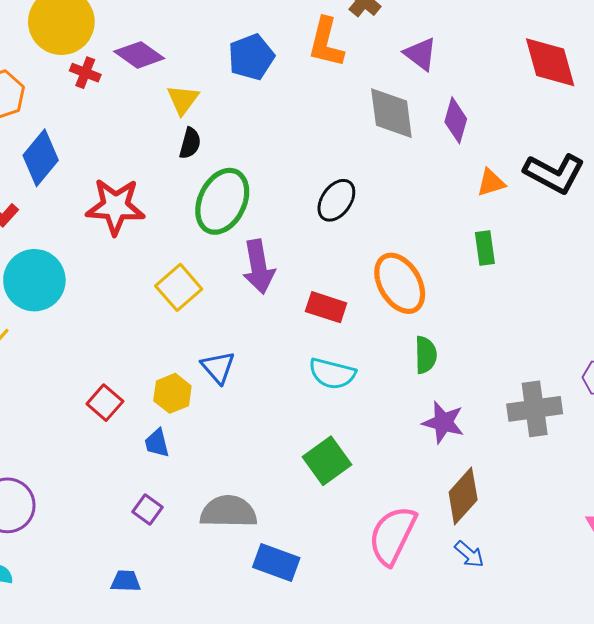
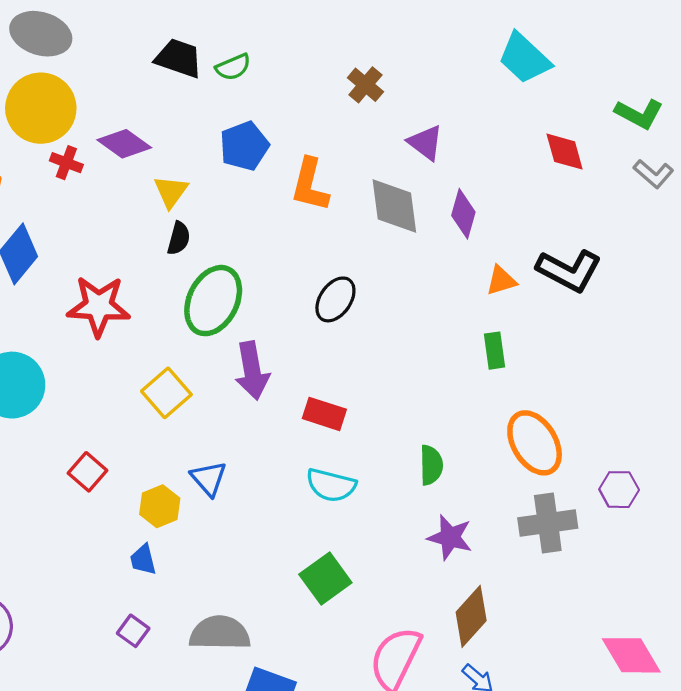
orange L-shape: (326, 43) -> (310, 185), moved
red diamond: (550, 62) -> (565, 152), size x0.7
orange ellipse: (400, 283) -> (535, 443), moved
red square: (105, 403) -> (87, 472), moved

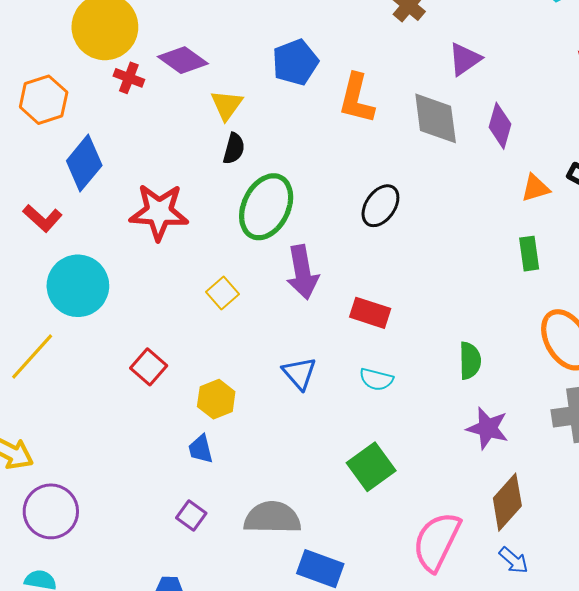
purple triangle: (426, 143) -> (465, 59), turned 48
yellow square: (166, 393) -> (222, 293), size x0.7
blue triangle: (209, 478) -> (299, 373), moved
cyan semicircle: (331, 485) -> (376, 379), size x0.7

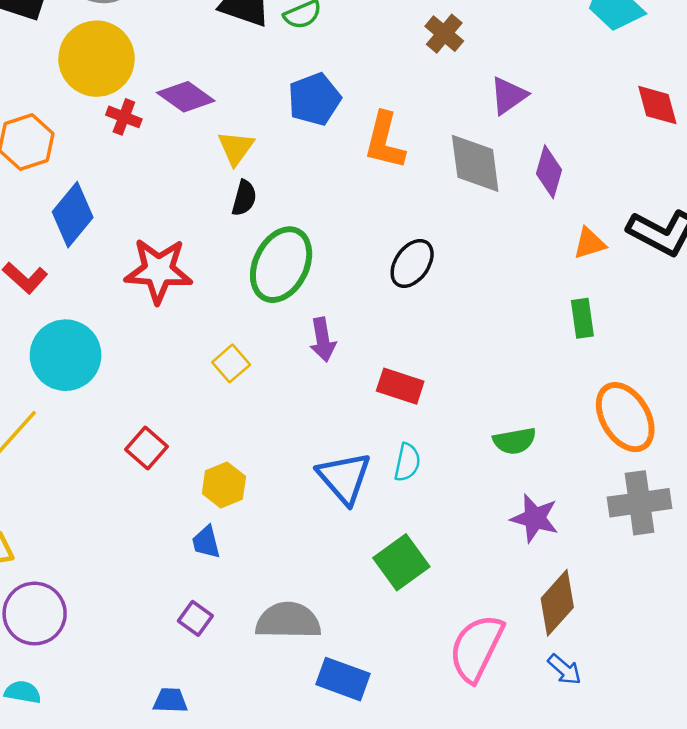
purple arrow: (302, 272) -> (323, 340), size x0.7
green semicircle: (470, 361) -> (514, 441), turned 81
blue triangle: (299, 373) -> (344, 478), moved, size x1.4
cyan semicircle: (376, 379) -> (407, 462), turned -92

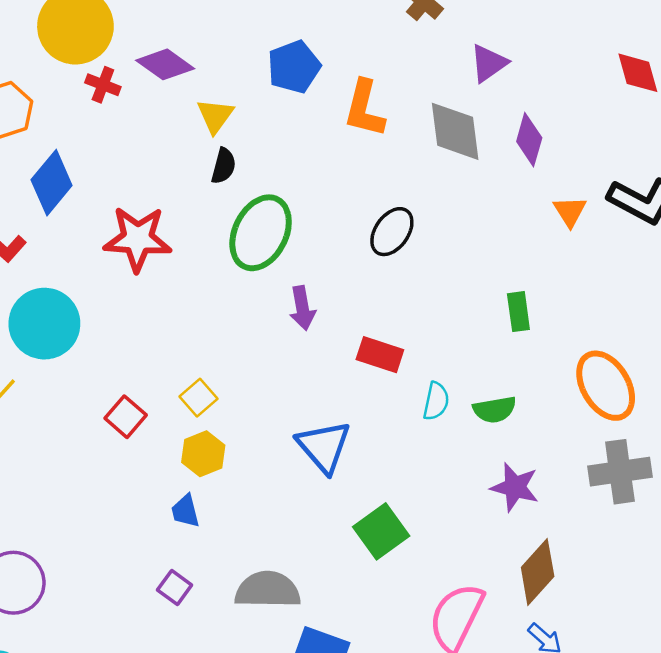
orange triangle: (589, 243) -> (570, 211), turned -45
green rectangle: (582, 318) -> (518, 312), moved
yellow square: (231, 363) -> (198, 398), moved
cyan semicircle: (407, 462) -> (436, 401), moved

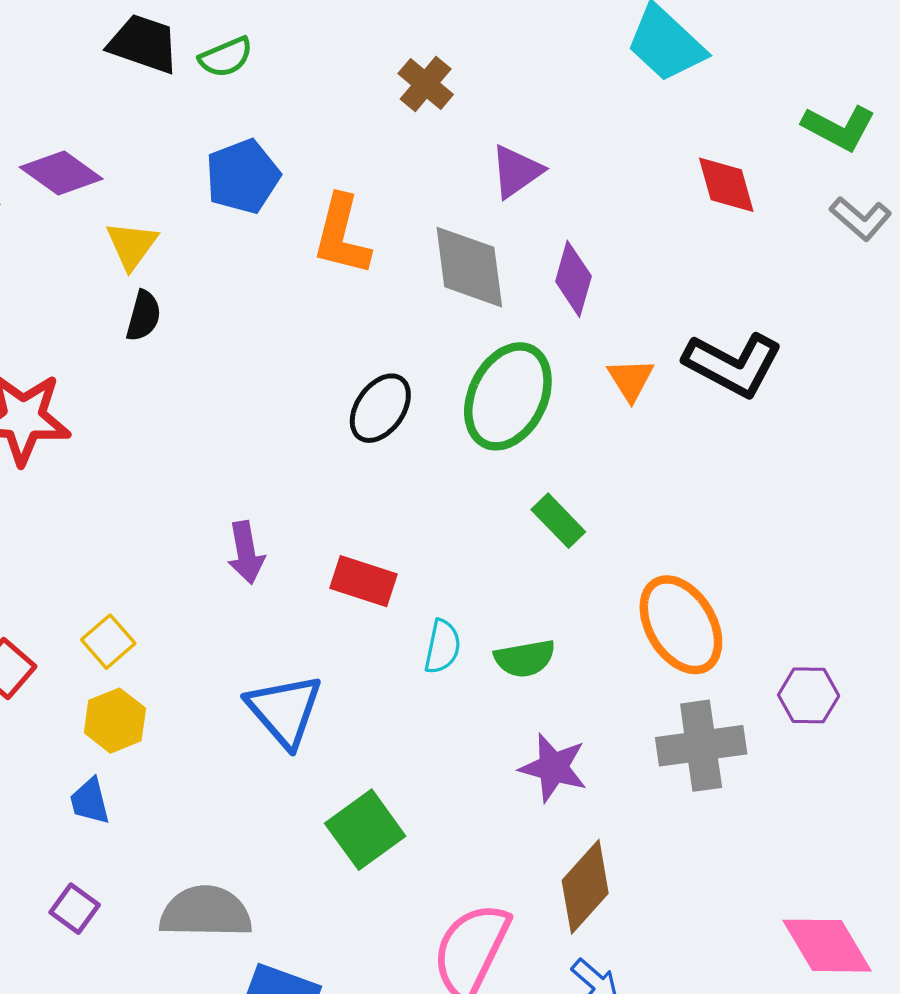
green ellipse: (261, 233) -> (508, 396), moved
purple arrow: (302, 308) -> (246, 553), moved
green rectangle: (518, 312) -> (558, 521), turned -36

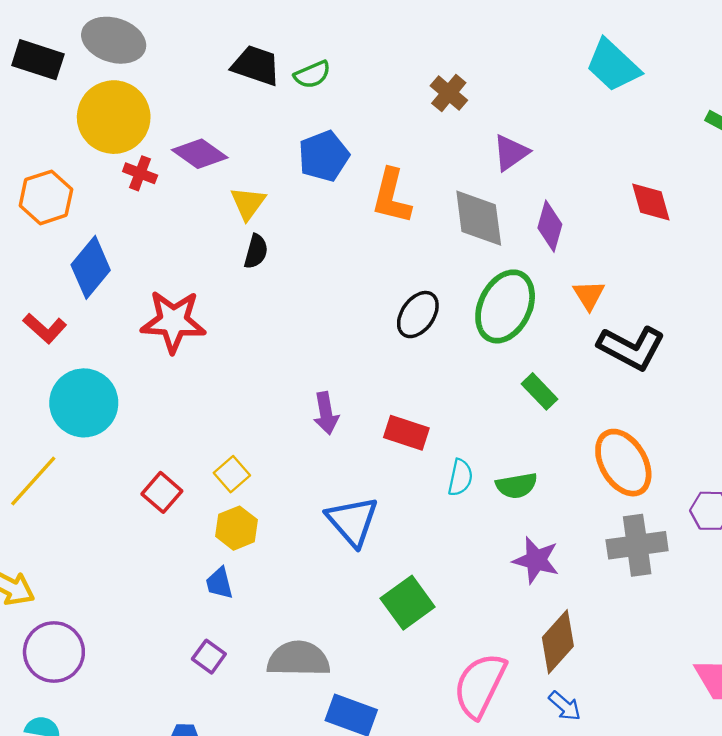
red diamond: (726, 185) -> (651, 202), moved
black L-shape: (733, 364) -> (631, 348), moved

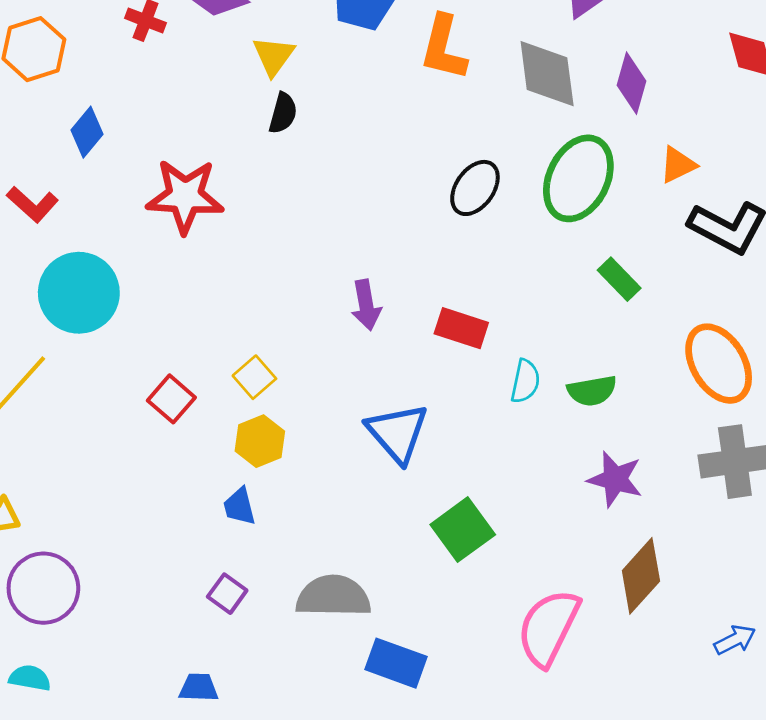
blue diamond: (91, 267) -> (87, 132), size x0.7
orange triangle: (589, 295) -> (678, 165), turned 36
blue arrow: (565, 706) -> (735, 640), moved, turned -68

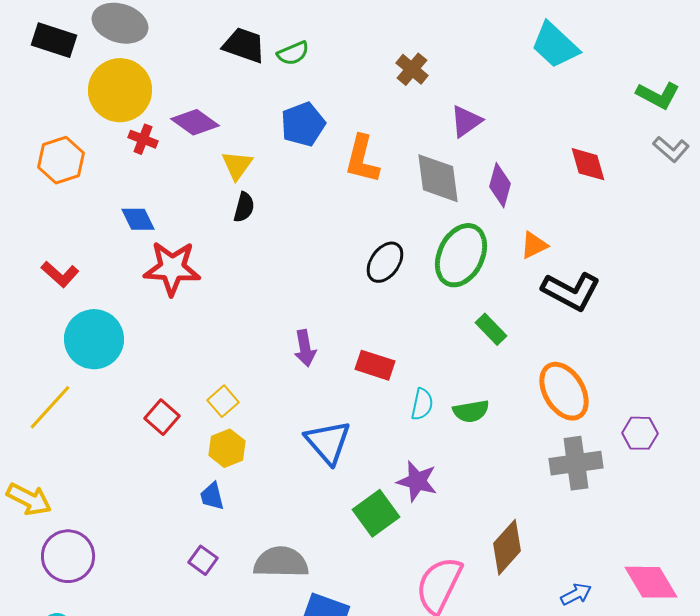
blue diamond: (87, 132) -> (138, 219), moved, turned -66
purple star: (615, 479) -> (417, 481), moved

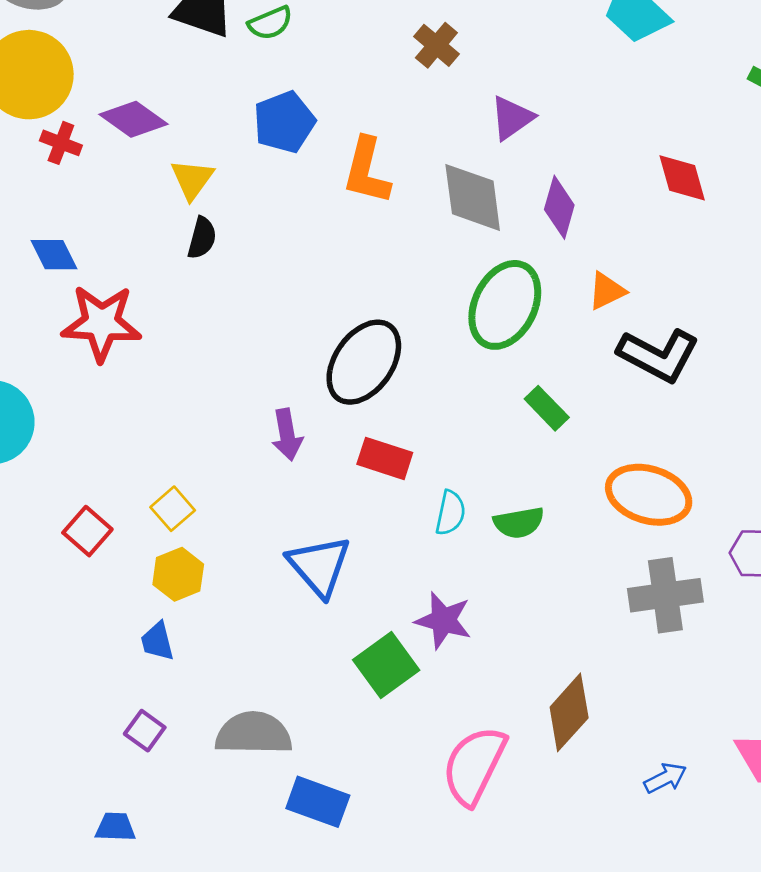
black ellipse: (385, 262) -> (364, 362), moved, size x1.5
orange ellipse: (564, 391) -> (649, 495), turned -42

